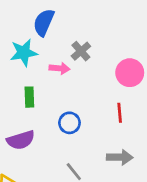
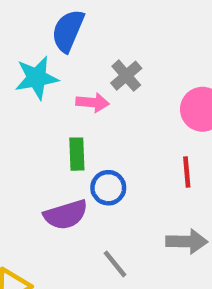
green rectangle: (29, 97) -> (77, 154), moved
purple semicircle: (21, 140) -> (66, 215), moved

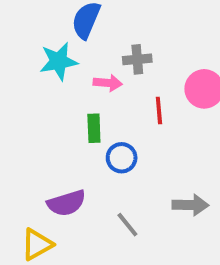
gray cross: (126, 76) -> (137, 59), turned 36
red line: (187, 172) -> (159, 111), moved
purple semicircle: (66, 215) -> (66, 203), moved

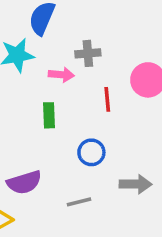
blue circle: (122, 158) -> (91, 152), moved
gray line: (127, 225) -> (79, 202), turned -65

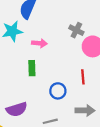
gray cross: (88, 53) -> (76, 30), moved, turned 32
red line: (107, 99) -> (83, 77), moved

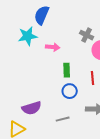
green rectangle: (32, 68) -> (67, 70), moved

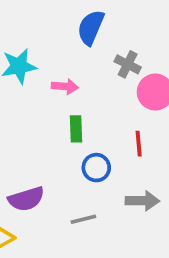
blue semicircle: (42, 15) -> (91, 27), moved
green rectangle: (67, 70) -> (76, 129), moved

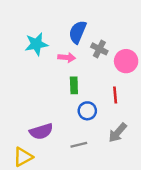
blue semicircle: (91, 27) -> (78, 32), moved
gray cross: (128, 64) -> (99, 49), moved
gray arrow: (142, 201) -> (118, 133), turned 130

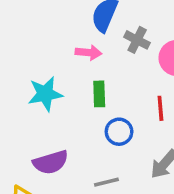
cyan star: (36, 44) -> (45, 94), moved

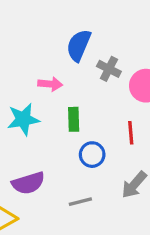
pink arrow: (88, 53) -> (50, 84), moved

